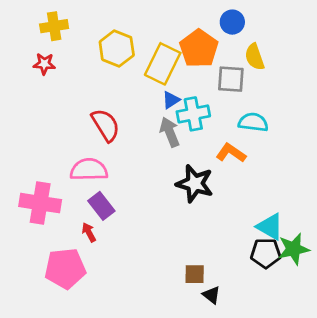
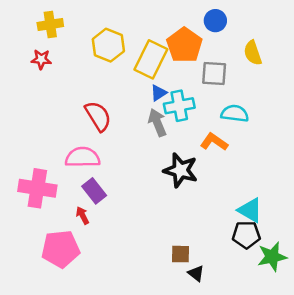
yellow semicircle: (255, 57) -> (253, 53), moved
green star: (294, 249) -> (272, 257), moved

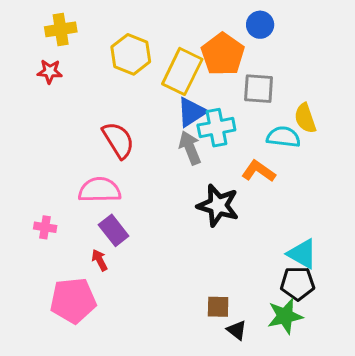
yellow semicircle: (253, 53) -> (305, 118), moved
blue triangle: (159, 93) -> (192, 112), size x1.5
pink cross: (37, 188) -> (45, 227), size x0.5
green star: (272, 257) -> (285, 316), moved

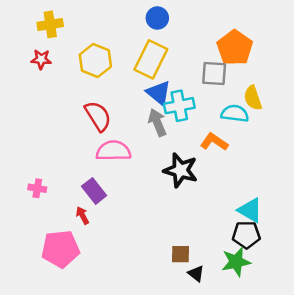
blue circle: (260, 25) -> (157, 18), moved
yellow hexagon: (131, 54) -> (95, 61), moved
orange pentagon: (223, 54) -> (235, 48), moved
blue triangle: (192, 112) -> (159, 93), turned -48
pink semicircle: (100, 190) -> (113, 151), moved

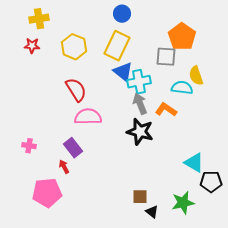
gray arrow: (157, 123) -> (140, 104), moved
black pentagon: (246, 235) -> (211, 182), moved

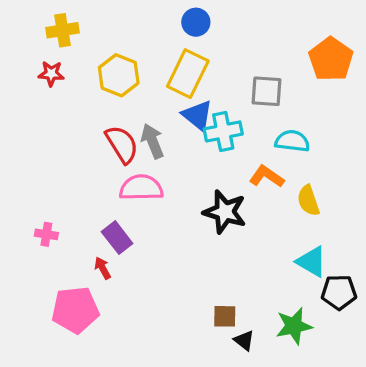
orange pentagon: (182, 37) -> (331, 59), moved
yellow semicircle: (196, 76) -> (308, 201), moved
gray arrow: (140, 104) -> (152, 141), moved

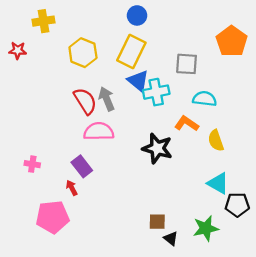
red star: (51, 74) -> (18, 50), moved

